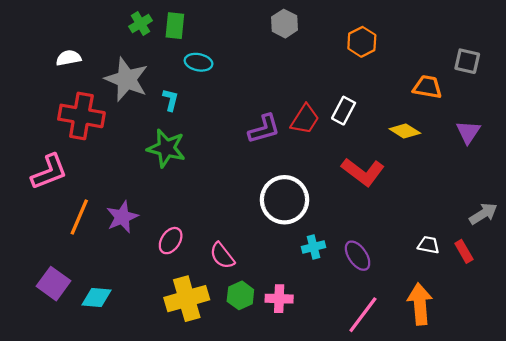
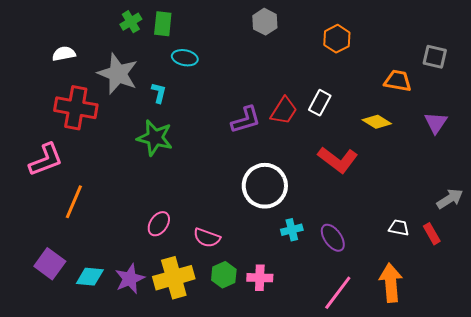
purple star: (122, 217) -> (130, 279), moved
pink semicircle: (222, 256) -> (207, 238), turned -32

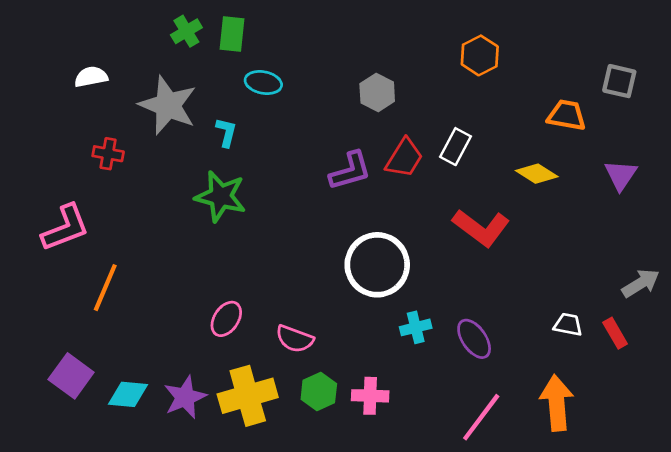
gray hexagon: (265, 22) -> (377, 92), moved
red cross: (76, 108) -> (108, 154), size x0.5

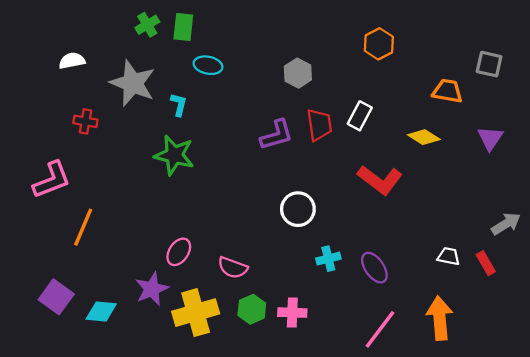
red trapezoid: (404, 158) -> (319, 125), turned -40
white circle: (377, 265) -> (298, 209), size x0.7
purple star: (185, 397) -> (152, 289), moved

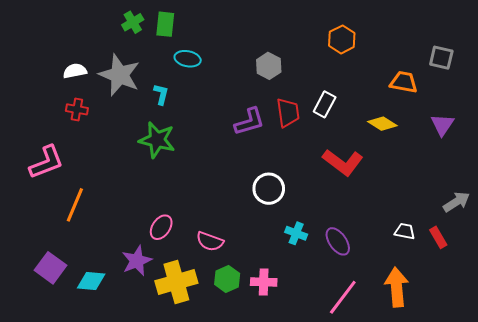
white semicircle: (72, 61) -> (75, 71), moved
cyan cross: (328, 259) -> (296, 233), turned 35

